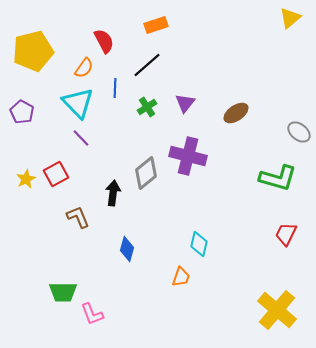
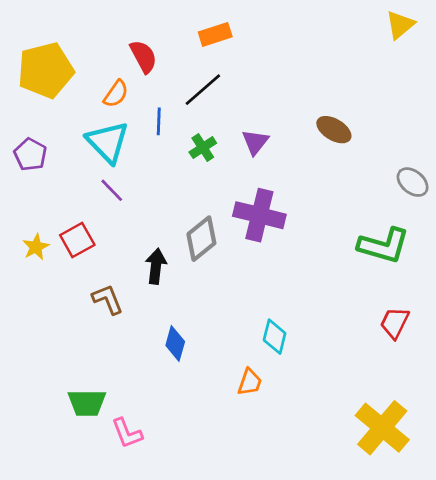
brown ellipse: (236, 113) -> (334, 130), moved, turned 65

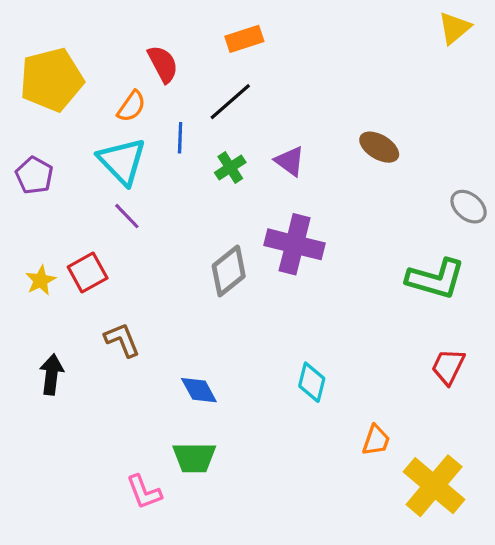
purple triangle: (255, 142) -> (290, 161), turned -32
black arrow: (156, 266) -> (52, 374), moved
blue diamond: (175, 343) -> (199, 390), turned -44
orange trapezoid: (250, 382) -> (376, 440), moved
green trapezoid: (87, 403) -> (194, 457), moved

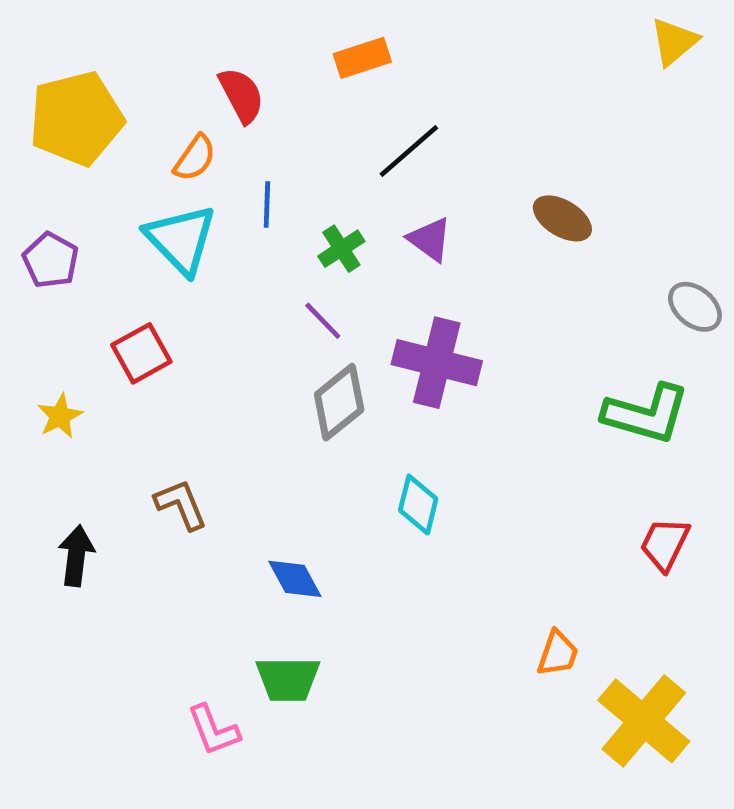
black line: (230, 102) -> (409, 151), moved
purple line: (127, 216) -> (323, 321), moved
red square: (88, 272) -> (141, 353), moved
cyan diamond: (312, 382) -> (418, 505), moved

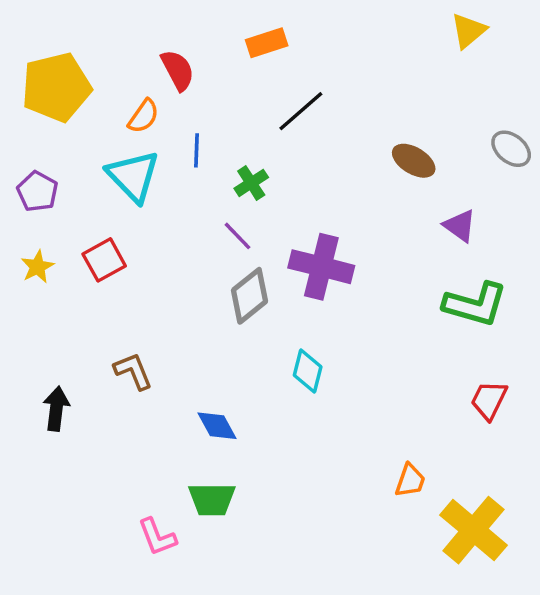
yellow triangle: (674, 42) -> (468, 31), moved
purple triangle: (430, 239) -> (460, 226), moved
gray ellipse: (695, 307) -> (511, 149), moved
yellow star: (60, 416) -> (37, 267), moved

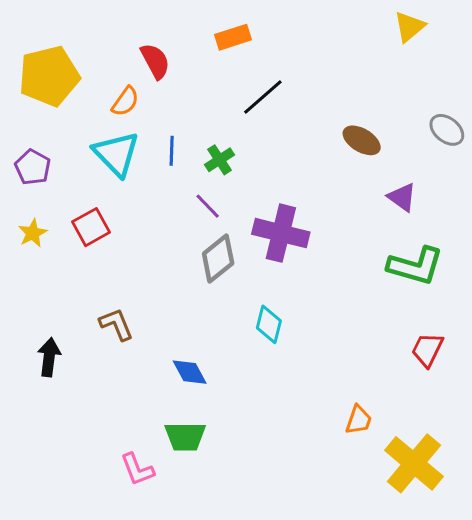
blue line: (196, 150) -> (172, 151), moved

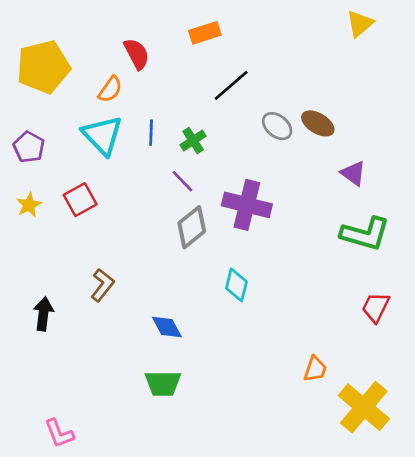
gray ellipse: (447, 130) -> (277, 126), moved
brown L-shape: (116, 324) -> (102, 285), turned 60
pink L-shape: (137, 469) -> (59, 433), moved

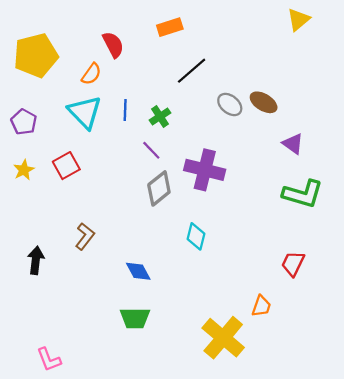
red trapezoid: (376, 307) -> (293, 264), moved
yellow cross: (364, 407) -> (223, 338), moved

